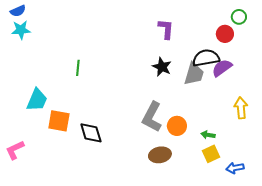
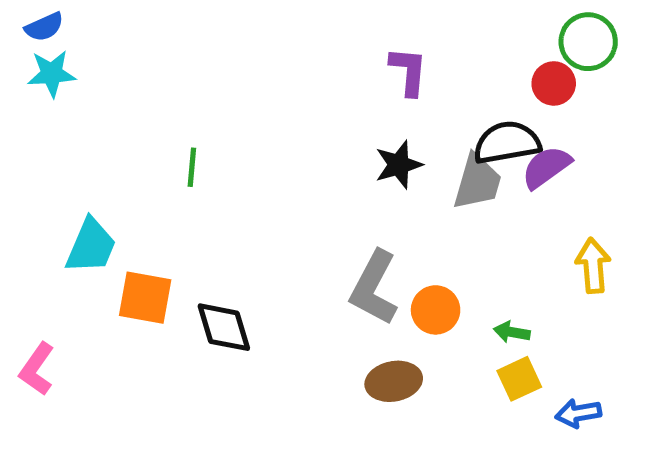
green circle: (239, 17) -> (588, 42), size x1.5
black star: (162, 67) -> (399, 165), turned 30
pink L-shape: (15, 150) -> (37, 369), turned -30

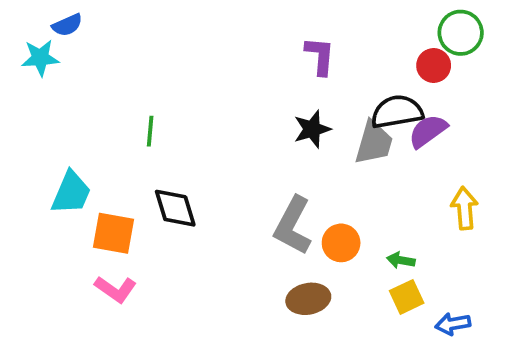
blue semicircle: (44, 27) -> (67, 25), moved
black diamond: (224, 327) -> (175, 208), moved
pink L-shape: (37, 369) -> (115, 289), moved, turned -90

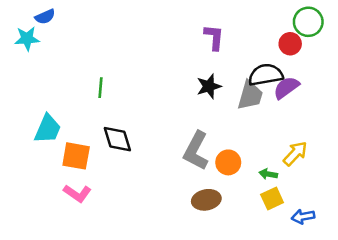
yellow arrow: (464, 208) -> (295, 153), moved, turned 48

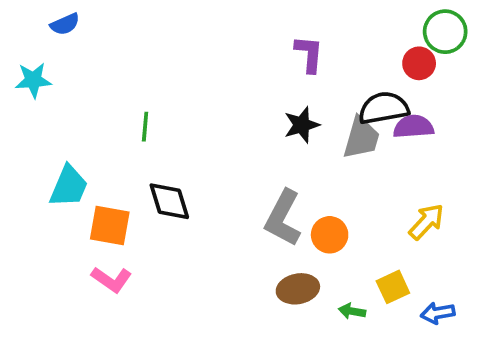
cyan star: (27, 39) -> (33, 80), moved
purple semicircle: (286, 88) -> (413, 127), turned 32
green arrow: (268, 174) -> (352, 311), moved

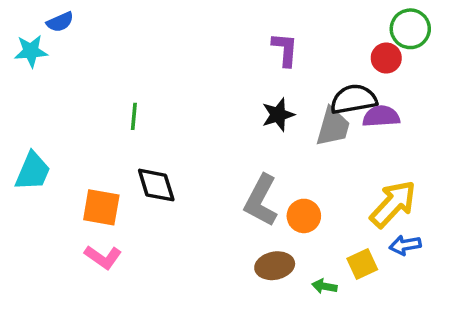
cyan star: (33, 80) -> (31, 51), moved
cyan trapezoid: (69, 186) -> (33, 171), moved
yellow arrow: (427, 222) -> (393, 204), size x1.4
blue arrow: (438, 313) -> (405, 245), moved

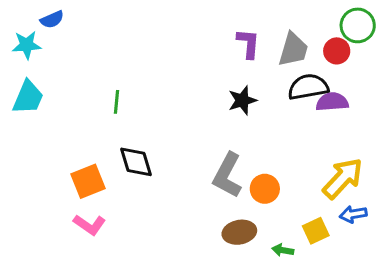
gray trapezoid: (333, 127) -> (293, 49), moved
cyan trapezoid: (33, 171) -> (28, 97), moved
orange square: (101, 207) -> (88, 181), turned -32

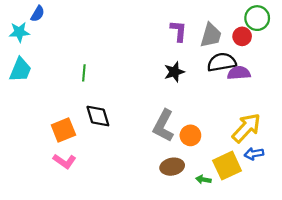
blue semicircle: (52, 19) -> (38, 14), turned -35
yellow square: (316, 231) -> (227, 166), size x1.5

